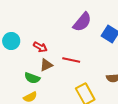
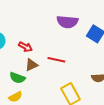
purple semicircle: (82, 22) -> (67, 22), turned 55

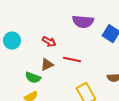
red arrow: (25, 47) -> (49, 42), moved

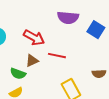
red arrow: (49, 42) -> (34, 38), size x1.5

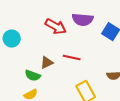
red arrow: (34, 38) -> (56, 27), moved

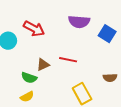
red arrow: (56, 27) -> (34, 29), moved

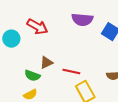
red line: (68, 60) -> (71, 72), moved

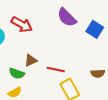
purple semicircle: (82, 20) -> (67, 17), turned 40

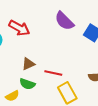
green semicircle: (17, 73) -> (27, 84), moved

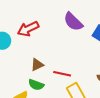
red arrow: (19, 28) -> (28, 29), turned 125

